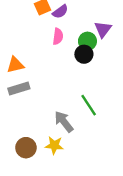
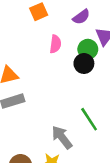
purple semicircle: (60, 12) -> (81, 17), moved

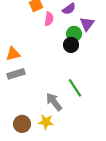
pink semicircle: (55, 44) -> (49, 19), moved

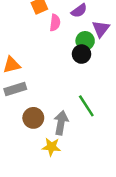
gray arrow: (54, 102) -> (61, 123), turned 48
brown circle: (22, 124) -> (33, 118), moved

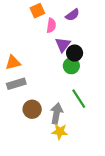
purple triangle: (101, 29) -> (63, 45), moved
green circle: (85, 41) -> (71, 66), moved
yellow star: (51, 147) -> (60, 132), moved

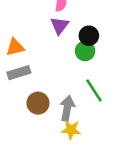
purple triangle: (63, 45) -> (60, 26), moved

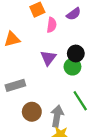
purple triangle: (60, 26) -> (48, 58), moved
orange triangle: (15, 47) -> (12, 39), moved

